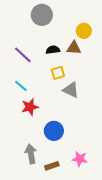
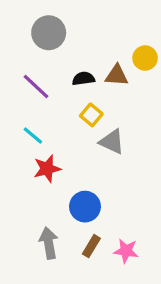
gray circle: (42, 15) -> (49, 33), moved
yellow circle: (84, 31) -> (145, 58), moved
yellow square: (58, 73) -> (91, 115), turned -32
brown rectangle: (52, 166) -> (91, 246), moved, turned -40

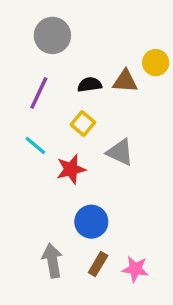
purple line: (36, 86) -> (39, 93), turned 72
yellow square: (91, 115) -> (83, 123), moved
red star: (47, 169) -> (71, 169), moved

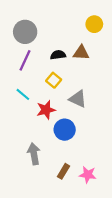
gray circle: (52, 35) -> (25, 32), moved
yellow circle: (156, 63) -> (94, 24), moved
blue circle: (91, 222) -> (65, 130), moved
gray arrow: (52, 261) -> (34, 154), moved

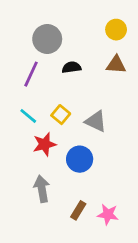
gray circle: (25, 32) -> (47, 39), moved
brown triangle: (81, 53) -> (116, 65), moved
yellow square: (54, 80) -> (61, 115), moved
red star: (46, 110) -> (45, 144), moved

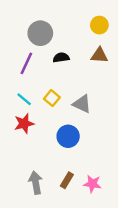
red star: (45, 144) -> (24, 124), moved
gray arrow: (42, 189) -> (36, 183), moved

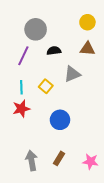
cyan line: (24, 99) -> (21, 87), turned 48
gray triangle: (82, 104) -> (72, 74), moved, turned -48
pink star: (92, 184) -> (90, 162), moved

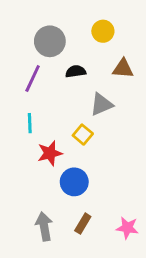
yellow circle: (87, 22) -> (103, 31), moved
yellow square: (46, 86) -> (83, 135), moved
red star: (21, 109) -> (50, 153), moved
blue circle: (60, 120) -> (74, 182), moved

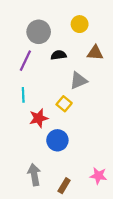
brown rectangle: (83, 224) -> (64, 186), moved

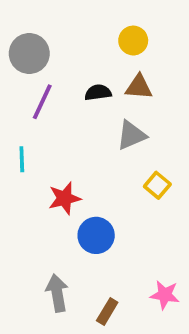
gray circle: (39, 32) -> (29, 54), moved
brown triangle: (95, 53) -> (139, 87), moved
cyan line: (23, 95) -> (22, 159), moved
yellow square: (64, 104) -> (157, 185), moved

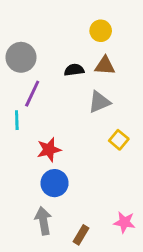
gray circle: (29, 54) -> (21, 57), moved
purple line: (42, 102) -> (32, 94), moved
blue circle: (96, 235) -> (55, 183), moved

